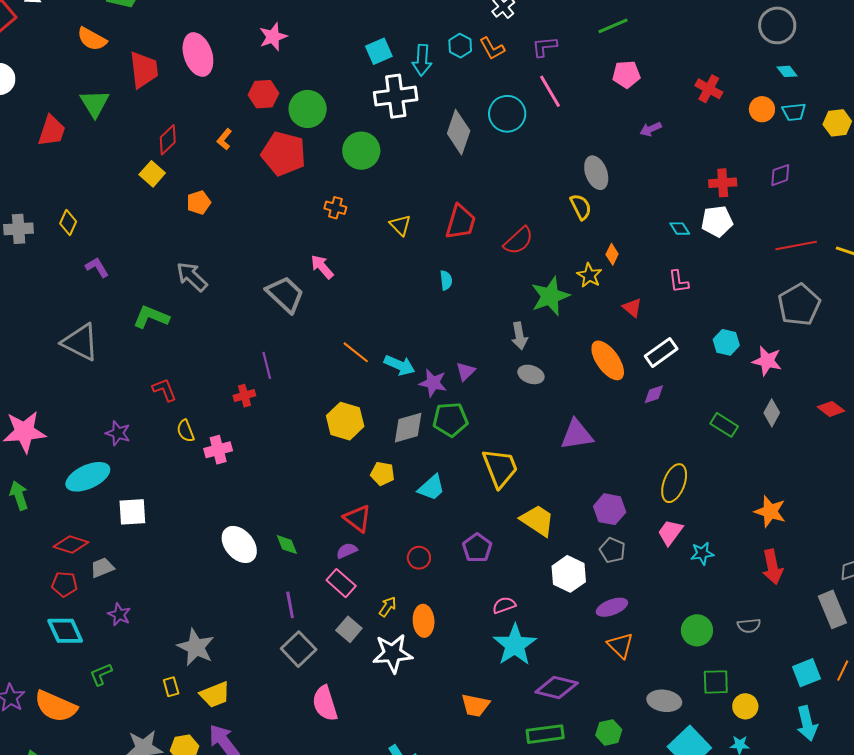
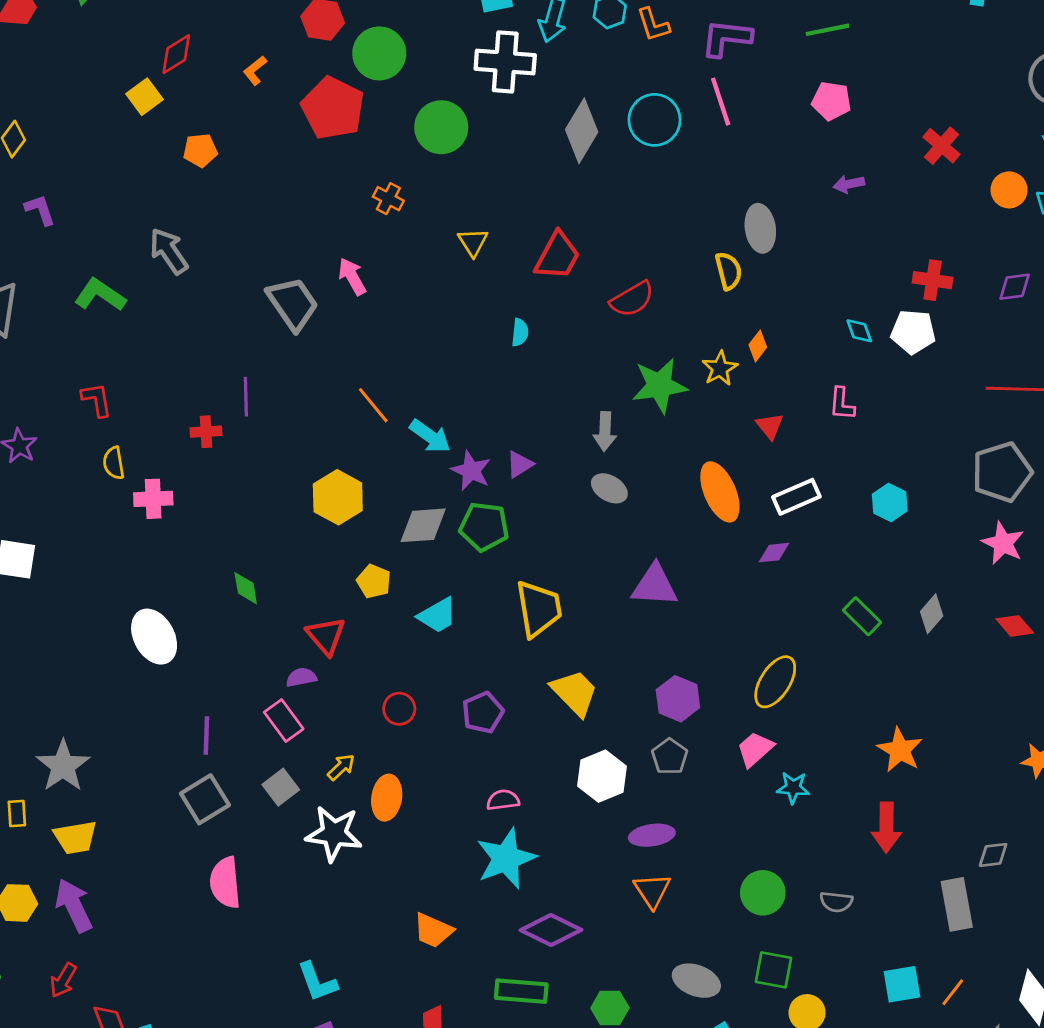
purple L-shape: (544, 47) -> (726, 38), size x1.4
pink star: (767, 361) -> (1003, 543), moved
green diamond: (287, 545) -> (246, 588), moved

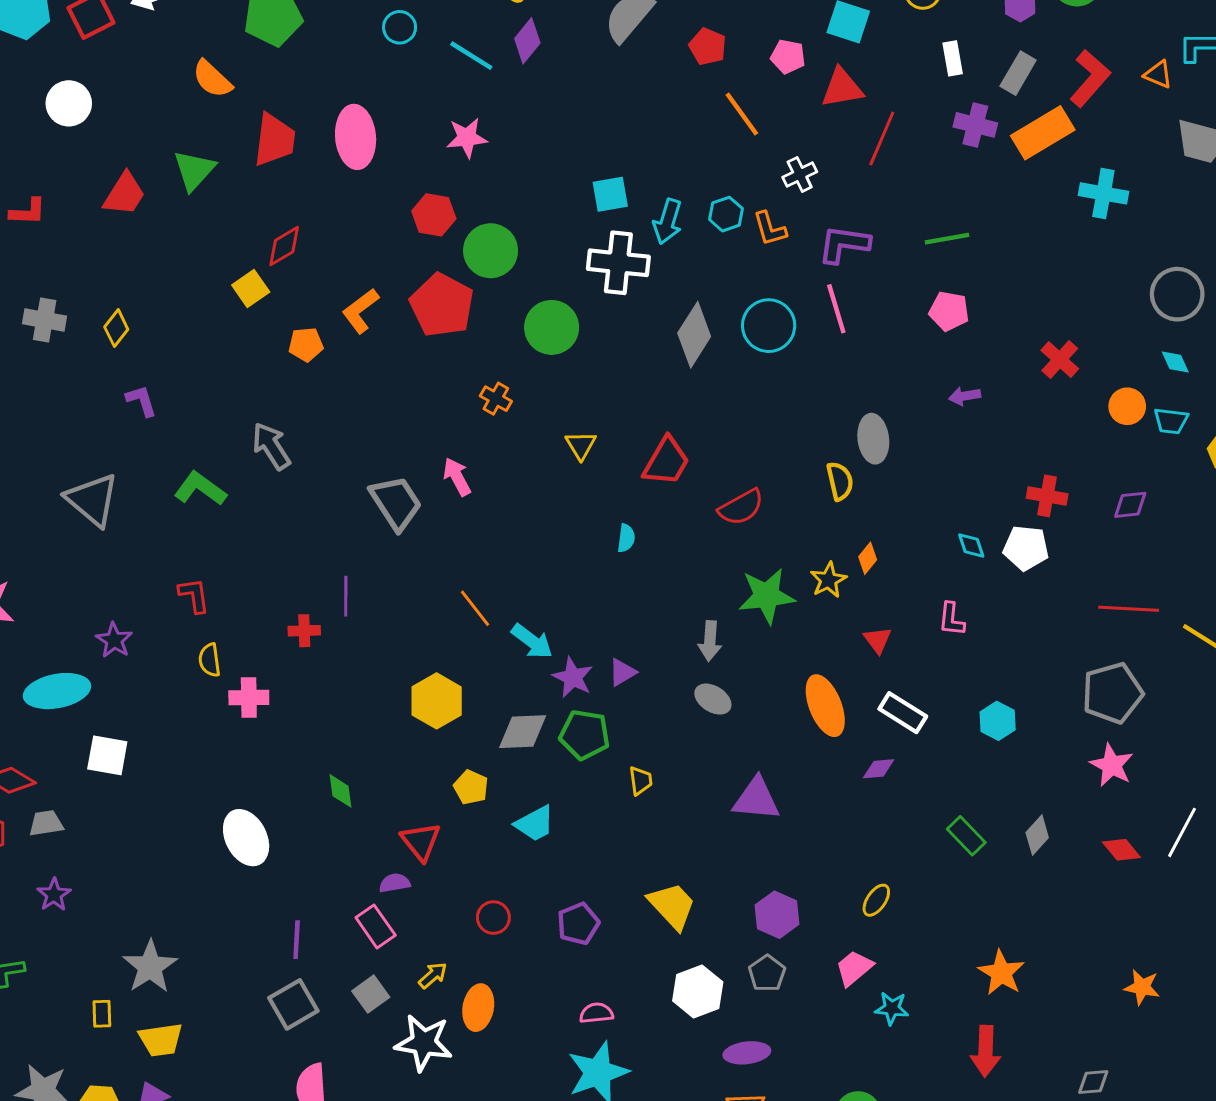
orange L-shape: (255, 71) -> (360, 311), moved, size x1.5
white rectangle: (796, 497) -> (903, 713), turned 54
yellow trapezoid: (539, 609) -> (641, 781), moved, size x0.5
yellow ellipse: (775, 682) -> (876, 900), size x0.6

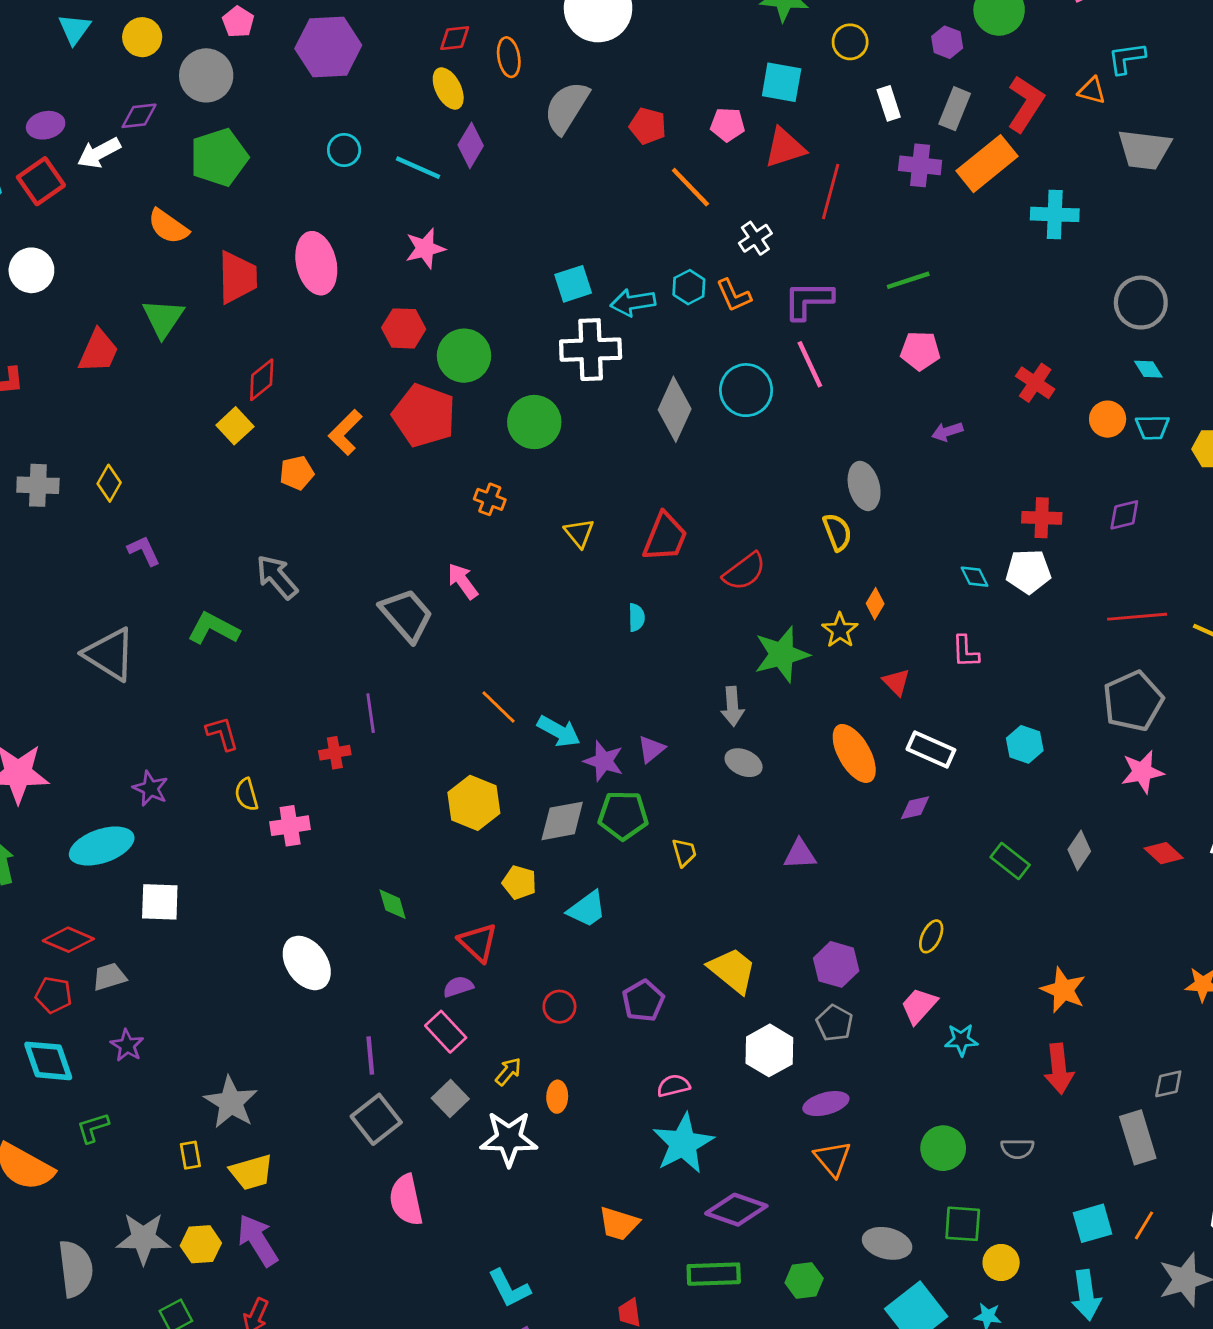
cyan arrow: (668, 221) -> (633, 302), turned 72
pink star: (1112, 765) -> (1142, 772), turned -30
purple triangle: (756, 799) -> (800, 854), size x0.7
orange ellipse: (478, 1008) -> (557, 1097), size x0.7

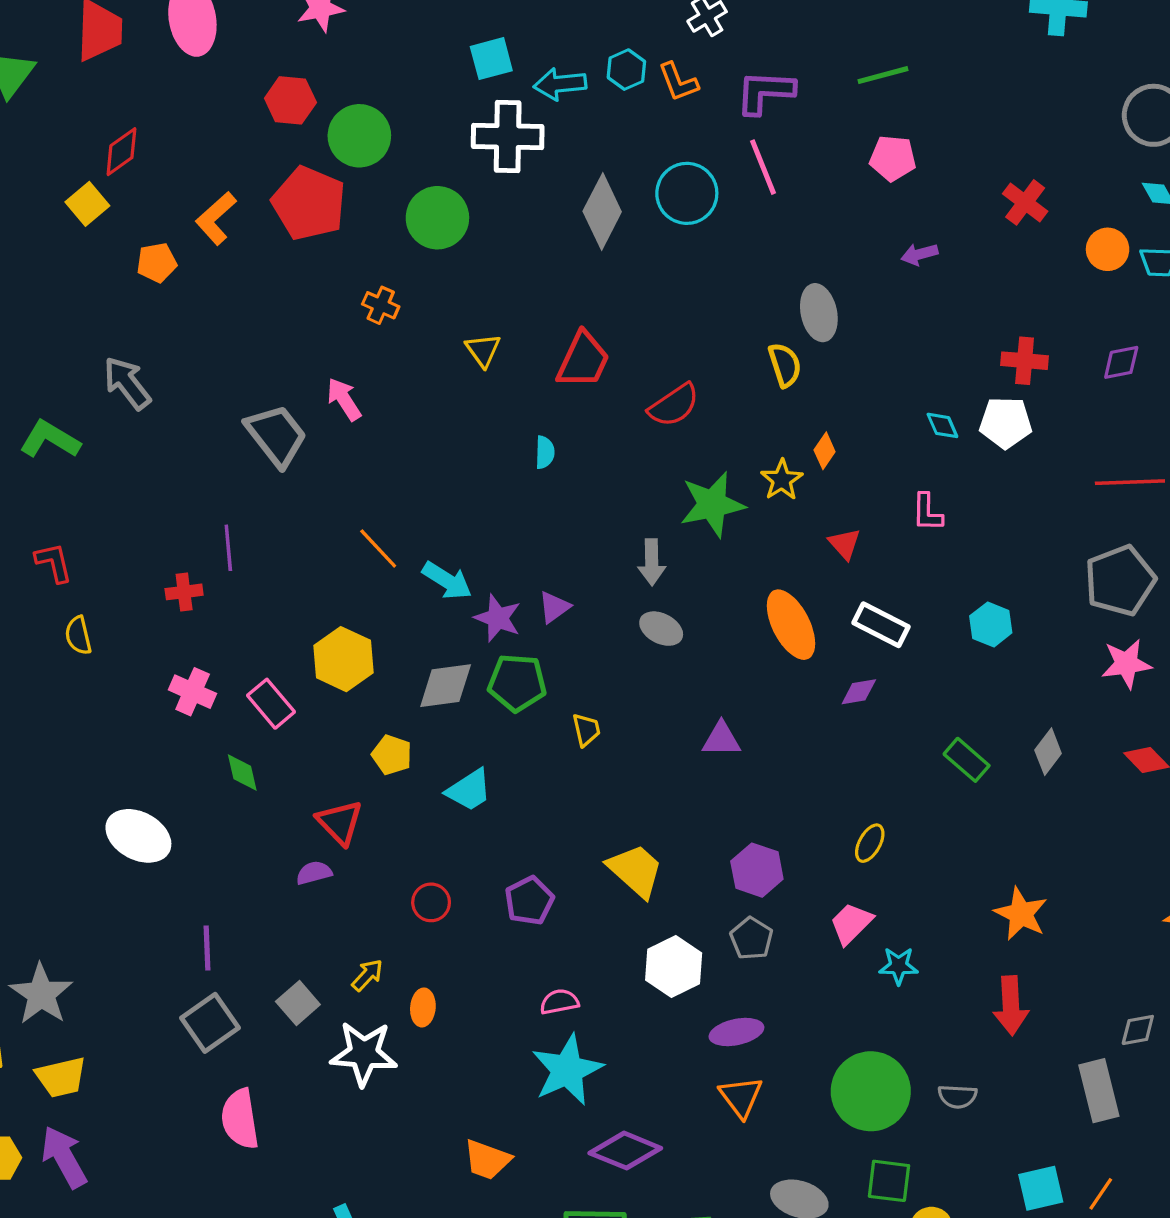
pink cross: (290, 826) -> (193, 692), moved, turned 30
white ellipse: (307, 963) -> (138, 836), turned -30
pink rectangle: (446, 1032) -> (271, 704), moved
green circle: (943, 1148) -> (871, 1091), size x1.5

